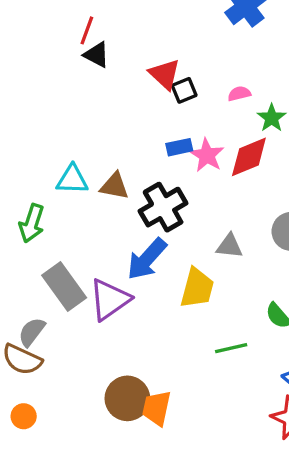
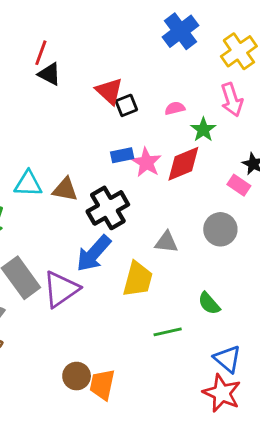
brown circle: (127, 398) -> (77, 376), size x0.7

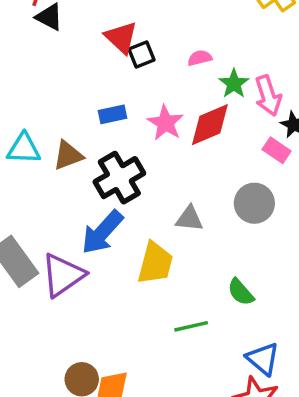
pink arrow: (232, 100) -> (268, 96), moved
blue rectangle: (122, 155) -> (113, 114), moved
brown triangle: (65, 189) -> (68, 155), turned -32

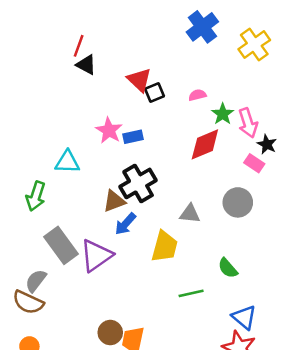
pink star: (165, 123) -> (109, 130), moved
brown triangle: (68, 155) -> (114, 201), moved
blue arrow: (102, 232) -> (125, 224), size x0.7

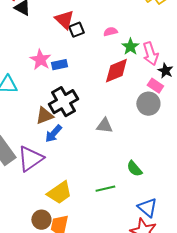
gray circle: (238, 202) -> (148, 104), moved
yellow trapezoid: (165, 247) -> (59, 193), moved, turned 40

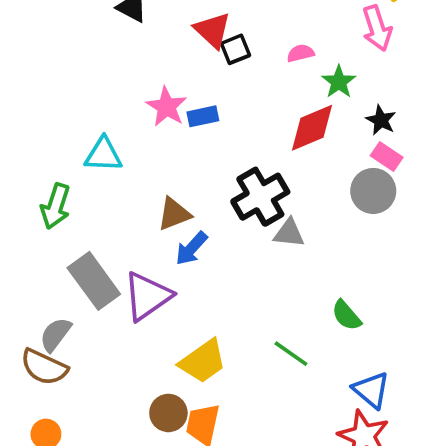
pink arrow: (150, 54) -> (377, 28), moved
black star: (165, 71) -> (381, 120), moved
black cross: (63, 102) -> (260, 197), moved
green line: (105, 189) -> (291, 354), turned 48

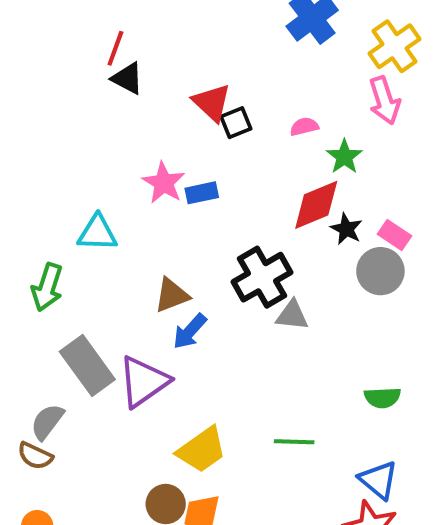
black star: (381, 120) -> (346, 229), moved
green semicircle: (346, 315) -> (382, 398), moved, turned -52
green line: (291, 354) -> (294, 442), turned -33
brown semicircle: (44, 367) -> (35, 456), size x0.7

